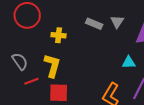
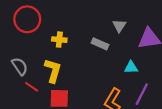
gray rectangle: (94, 24) -> (100, 44), moved
red line: (31, 81) -> (32, 87), turned 56

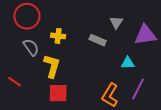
gray semicircle: (20, 66) -> (31, 47), moved
red line: (32, 87) -> (14, 82), moved

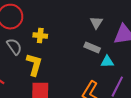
gray rectangle: (98, 40) -> (92, 48), moved

